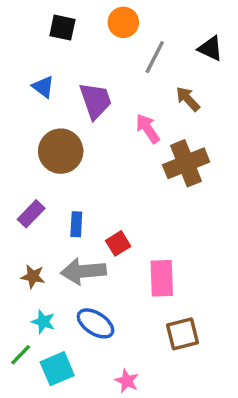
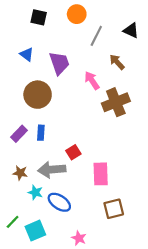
blue rectangle: (76, 224) -> (41, 133), moved
cyan star: (43, 322) -> (35, 192), moved

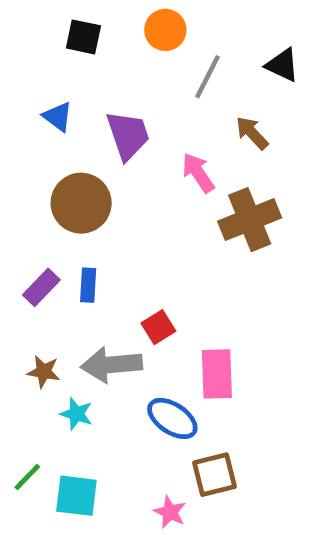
blue ellipse: (59, 202) -> (172, 418), moved
brown square: (114, 209) -> (215, 475), moved
cyan square: (35, 231) -> (76, 496), turned 30

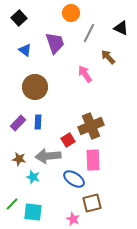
black square: (83, 37) -> (19, 18), moved, turned 35
purple trapezoid: (128, 135) -> (55, 43), moved
brown cross: (250, 220) -> (91, 126), moved

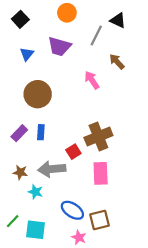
orange circle: (71, 13) -> (67, 13), moved
black triangle: (121, 28) -> (118, 20), moved
purple trapezoid: (55, 43) -> (59, 46), turned 125
blue triangle: (25, 50) -> (27, 54), turned 32
blue ellipse: (74, 179) -> (72, 210), moved

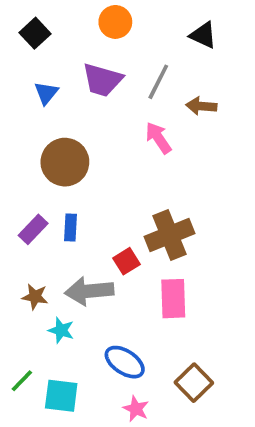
gray line: (96, 36) -> (158, 82), moved
brown arrow: (117, 62) -> (201, 106), turned -42
brown square: (100, 220) -> (194, 383), moved, turned -30

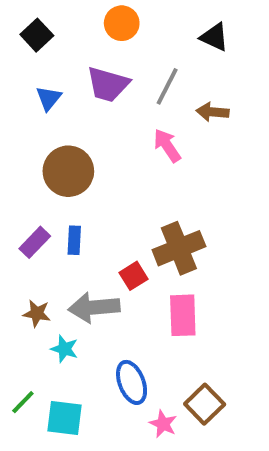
blue ellipse: (125, 362) -> (132, 382), turned 36
pink star: (136, 409) -> (163, 424), moved

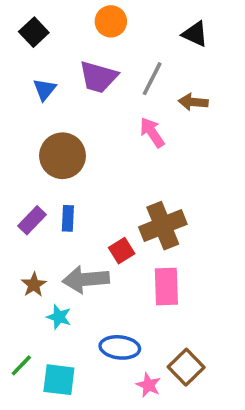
brown star: (37, 313) -> (34, 285), turned 30
blue ellipse: (132, 382) -> (120, 347), turned -63

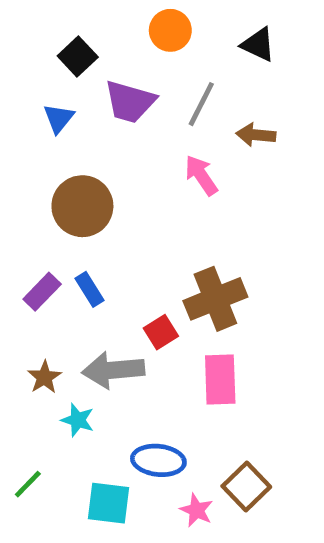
orange circle: (111, 21) -> (170, 30), moved
black square: (34, 32) -> (78, 56), moved
blue rectangle: (68, 218) -> (90, 289), turned -35
cyan square: (59, 380) -> (109, 503), moved

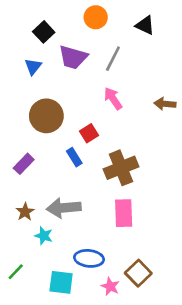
brown arrow: (256, 135) -> (165, 104), moved
blue rectangle: (90, 289) -> (74, 157), moved
red square: (161, 332) -> (89, 133), moved

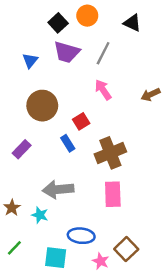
black square: (44, 32) -> (58, 23), moved
brown arrow: (165, 104) -> (150, 95), turned -30
brown star: (25, 212) -> (12, 208), moved

